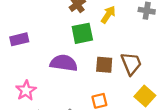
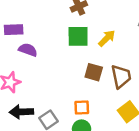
yellow arrow: (108, 15) -> (107, 38), moved
purple semicircle: (64, 63) -> (28, 50), moved, size x0.7

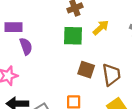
yellow arrow: (107, 38) -> (101, 28), moved
purple semicircle: (28, 50) -> (26, 46), turned 48

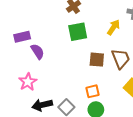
yellow arrow: (101, 28) -> (114, 27), moved

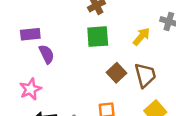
brown square: (97, 60) -> (117, 73), turned 35

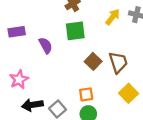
yellow arrow: (141, 37) -> (113, 17), moved
purple semicircle: (47, 54) -> (46, 45), moved

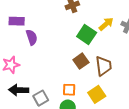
green square: (75, 31) -> (87, 35), moved, turned 30
purple semicircle: (46, 45) -> (32, 37), moved
yellow square: (129, 93) -> (97, 94), moved

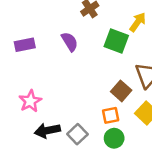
purple semicircle: (32, 37) -> (70, 42), moved
brown square: (81, 61) -> (121, 91), moved

